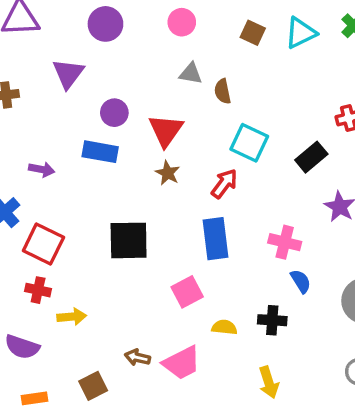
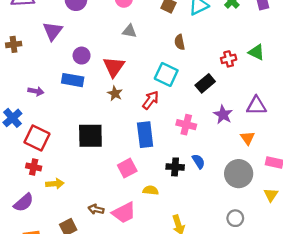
brown semicircle: (223, 91) -> (180, 42), moved
pink cross: (285, 242) -> (186, 125), moved
black cross: (272, 320) -> (175, 167), moved
purple semicircle: (22, 347) -> (24, 203), turned -60

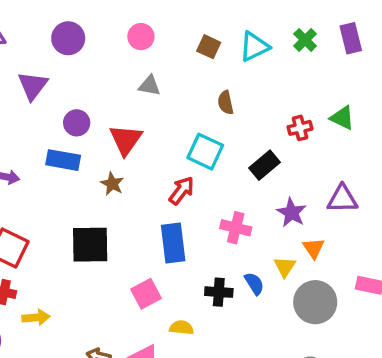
brown star: (115, 93) -> (112, 184), moved
orange triangle: (248, 138) -> (314, 248), moved
yellow triangle: (271, 195) -> (285, 267), moved

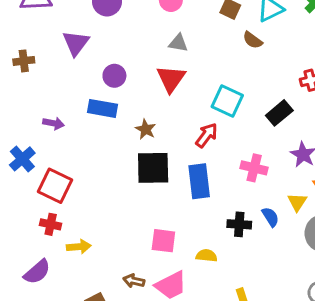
brown semicircle: (226, 103) -> (253, 40), moved, turned -42
red triangle: (126, 140) -> (171, 79), moved
black square: (90, 245) -> (153, 168), moved
pink square: (146, 294) -> (163, 241), moved, turned 35

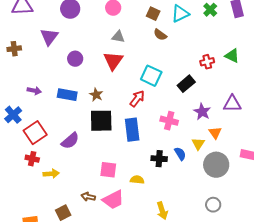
brown semicircle: (253, 40) -> (160, 35), moved
blue rectangle: (103, 108) -> (67, 95), moved
red square: (55, 186) -> (35, 133), turned 30
purple semicircle: (37, 272) -> (70, 141), moved

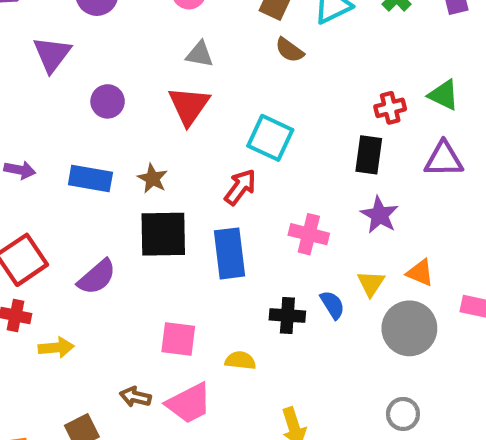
black rectangle: (186, 84) -> (369, 155), moved, turned -42
purple triangle: (232, 104) -> (444, 159), moved
orange triangle: (215, 133) -> (420, 273), moved, turned -32

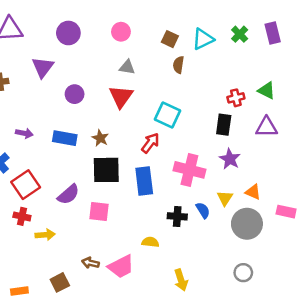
brown semicircle: (290, 50) -> (178, 65), turned 63
pink cross: (309, 234) -> (189, 170), size x1.4
pink square: (178, 339) -> (99, 212), moved

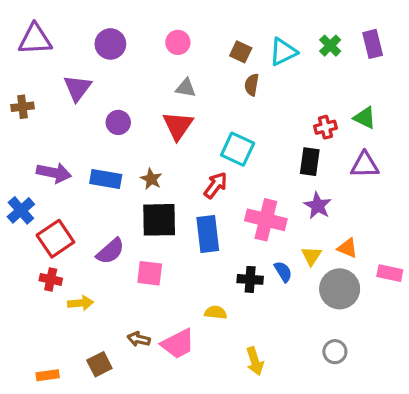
purple arrow: (24, 133) -> (54, 173), size x1.5

